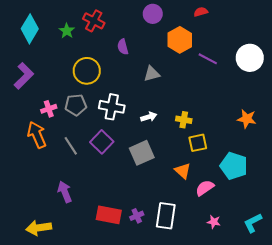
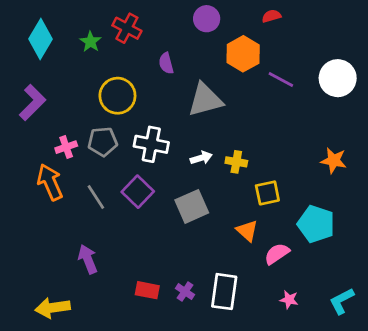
gray triangle: (152, 74) -> (205, 100), size x1.6
yellow cross: (184, 120) -> (236, 162), moved
red rectangle: (109, 215) -> (147, 290), size x0.7
purple cross: (137, 216) -> (185, 292), turned -32

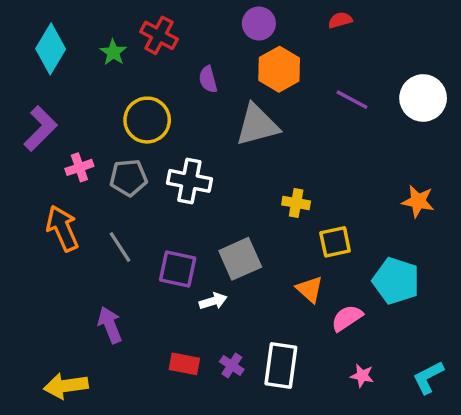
orange hexagon: (243, 54) -> (279, 69), moved
pink cross: (66, 147) -> (79, 167), moved
white arrow: (201, 158) -> (213, 301), moved
purple square: (138, 192) -> (178, 269), moved, turned -32

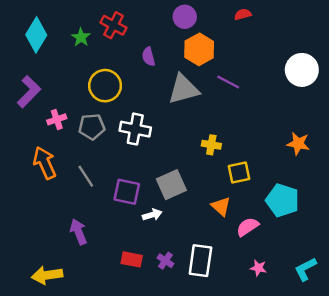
purple line: (352, 100) -> (228, 82), moved

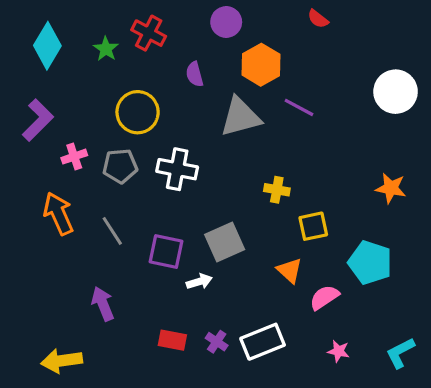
red semicircle: (243, 14) -> (318, 19), turned -126
purple circle: (185, 17) -> (226, 22), moved
white rectangle: (200, 261) -> (263, 342), turned 60

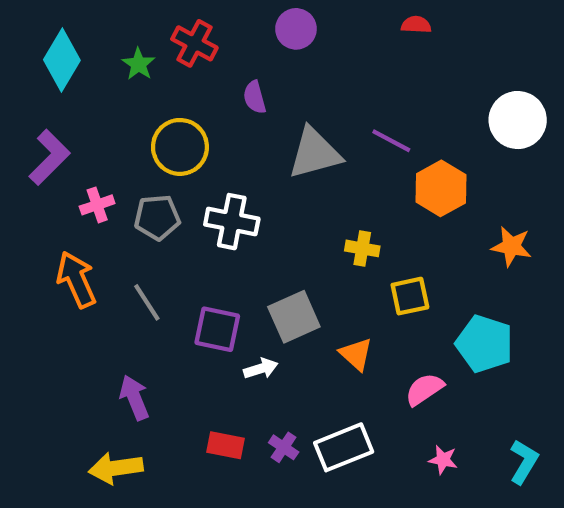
red semicircle: (318, 19) -> (416, 25), turned 145
orange hexagon: (261, 65) -> (441, 188), moved
orange triangle: (289, 270) -> (356, 354), moved
cyan L-shape: (400, 353) -> (524, 462), turned 148
yellow arrow: (62, 361) -> (116, 468), moved

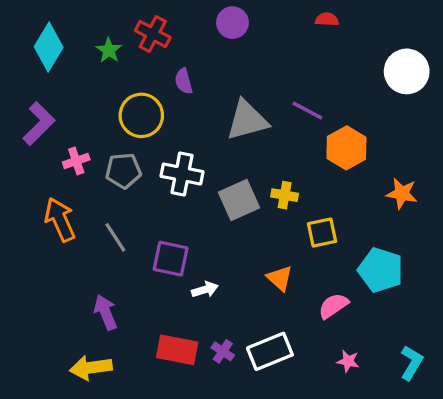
purple semicircle: (255, 97) -> (184, 81), moved
white circle: (518, 120) -> (407, 71), moved
gray square: (294, 317) -> (239, 200), moved
red rectangle: (226, 445) -> (177, 350), size x1.4

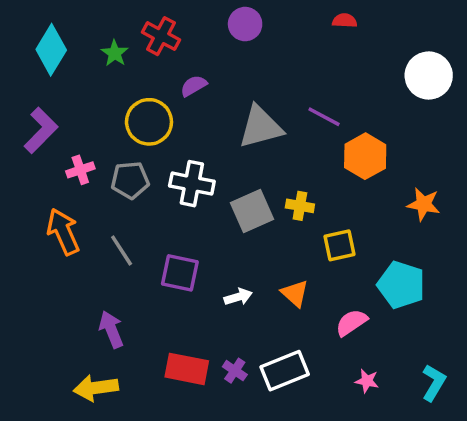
purple semicircle: (184, 81) -> (194, 86), turned 75
white arrow: (205, 290) -> (238, 297), moved

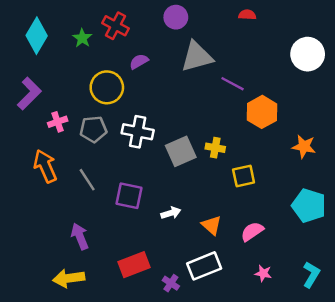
gray triangle: (261, 127) -> (197, 57), moved
cyan pentagon: (401, 285) -> (309, 206), moved
orange triangle: (295, 293) -> (212, 225), moved
red rectangle: (187, 369) -> (134, 265), turned -32
purple cross: (235, 371) -> (171, 283), moved

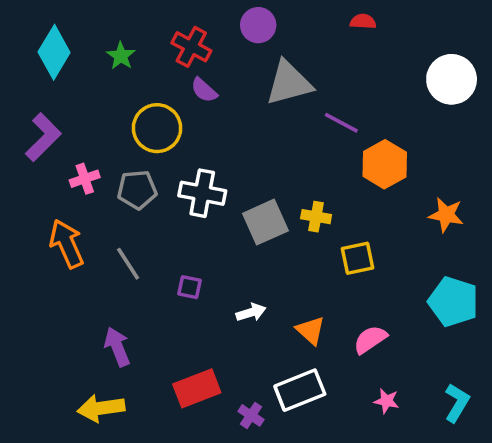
red cross: (115, 26) -> (191, 47), moved
purple semicircle: (139, 61) -> (204, 90), turned -108
purple square: (129, 196) -> (190, 287), size x0.6

